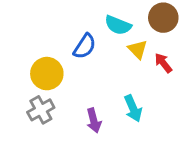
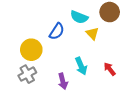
red arrow: (163, 63) -> (110, 69), moved
cyan arrow: (133, 108) -> (81, 66), moved

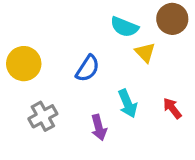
blue semicircle: (57, 31) -> (88, 68), moved
yellow circle: (31, 50) -> (24, 64), moved

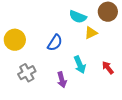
yellow triangle: (145, 52) -> (91, 33), turned 48

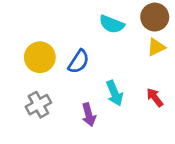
yellow triangle: (91, 33) -> (156, 47), moved
yellow circle: (15, 40) -> (40, 57), moved

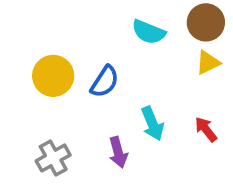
gray cross: (38, 105) -> (53, 158), moved

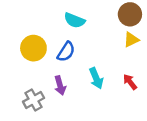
cyan semicircle: (149, 32) -> (74, 20), moved
purple arrow: (118, 152) -> (60, 85), moved

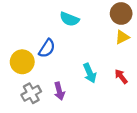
yellow circle: (33, 48) -> (22, 62), moved
blue semicircle: (66, 52) -> (47, 48), moved
purple arrow: (60, 85) -> (59, 91), moved

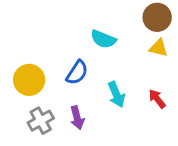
cyan semicircle: (69, 19) -> (103, 39), moved
yellow triangle: (122, 37) -> (159, 48), turned 40
blue semicircle: (47, 48) -> (77, 73), moved

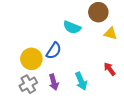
brown circle: (157, 17) -> (98, 12), moved
yellow circle: (29, 80) -> (31, 59), moved
cyan arrow: (116, 94) -> (81, 81), moved

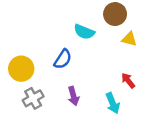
yellow circle: (31, 59) -> (21, 69), moved
cyan arrow: (81, 81) -> (113, 103), moved
purple arrow: (54, 82) -> (73, 96), moved

